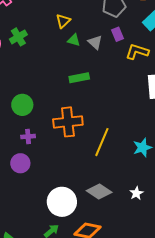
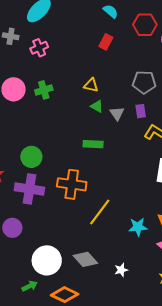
yellow triangle: (63, 21) -> (91, 85), turned 42
purple cross: (28, 136) -> (29, 189), size x2.0
purple circle: (20, 163) -> (12, 228), moved

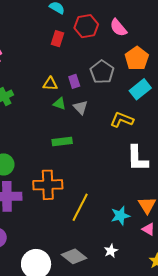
red hexagon: (145, 25) -> (86, 26), moved
gray pentagon: (144, 82) -> (102, 72), turned -30
purple rectangle: (141, 111) -> (74, 81), moved
white star: (121, 270) -> (111, 251), moved

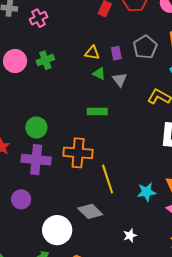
yellow line: (80, 207) -> (108, 179), turned -52
white star: (111, 251) -> (130, 236), moved
gray diamond: (74, 256) -> (90, 211), moved

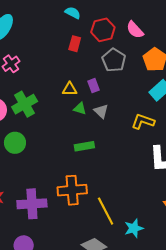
gray pentagon: (145, 47) -> (114, 60), moved
green cross: (45, 60) -> (25, 104), size x1.4
green circle: (36, 127) -> (15, 143), moved
cyan star: (146, 192) -> (134, 228), moved

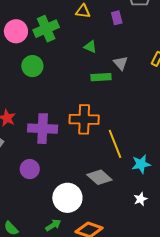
yellow triangle: (70, 89) -> (83, 11), moved
green triangle: (80, 108) -> (90, 47), moved
gray triangle: (101, 111) -> (121, 63), moved

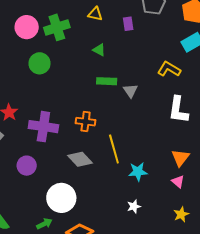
gray triangle: (121, 63) -> (130, 91), moved
orange cross: (84, 119) -> (86, 122), size x0.7
gray diamond: (99, 177) -> (80, 159), moved

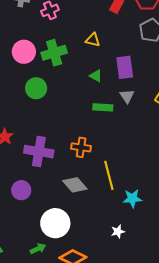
purple rectangle: (128, 24) -> (125, 67), moved, size x1.6
gray triangle: (130, 91) -> (127, 96), moved
white star: (134, 206) -> (118, 231), moved

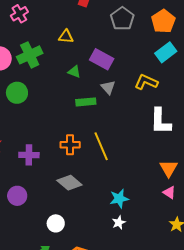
purple rectangle: (125, 67) -> (102, 59), turned -45
purple cross: (39, 152) -> (29, 155), size x0.7
yellow line: (109, 175) -> (101, 146), moved
cyan star: (132, 198) -> (119, 199), moved
white circle: (55, 223) -> (56, 223), size x0.6

